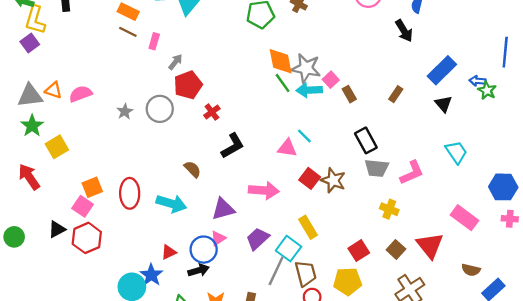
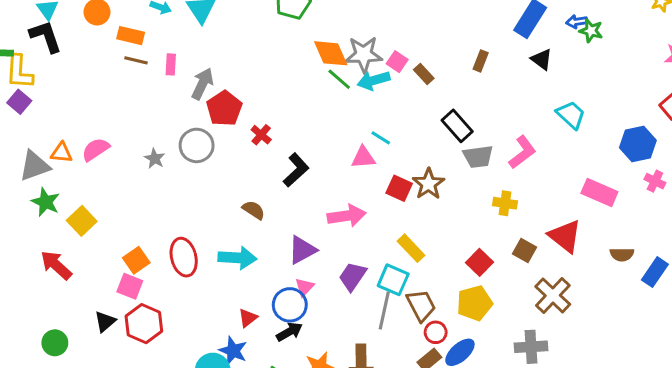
gray arrow: (175, 62) -> (202, 84), size x1.5
brown star: (333, 180) -> (429, 184), turned 30
pink cross: (510, 219) -> (655, 181), turned 35

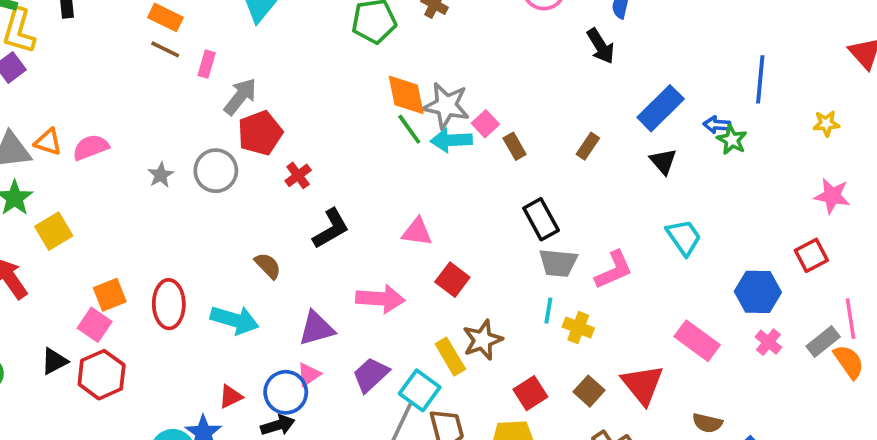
cyan line: (381, 138) -> (548, 311), moved, turned 54
brown star: (429, 184) -> (483, 340), moved

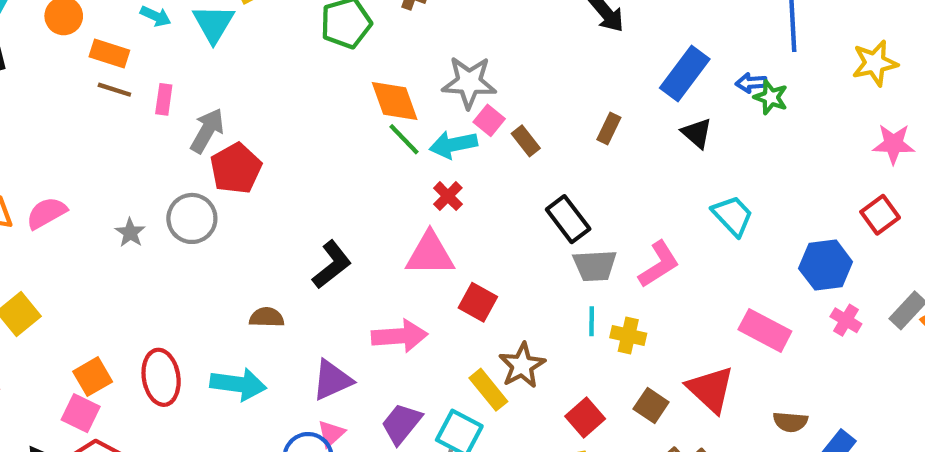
gray star: (446, 106) -> (469, 82), moved
yellow star: (826, 123) -> (875, 63), size x1.5
red cross: (298, 175) -> (448, 196), moved
pink triangle: (417, 232) -> (430, 254), size x1.4
brown semicircle: (268, 266) -> (267, 317), turned -36

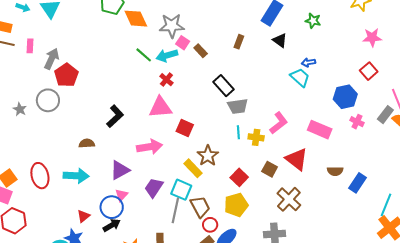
blue arrow: (751, 83) -> (308, 62), moved
orange diamond: (395, 101) -> (136, 19), moved
pink L-shape: (659, 264) -> (279, 123), moved

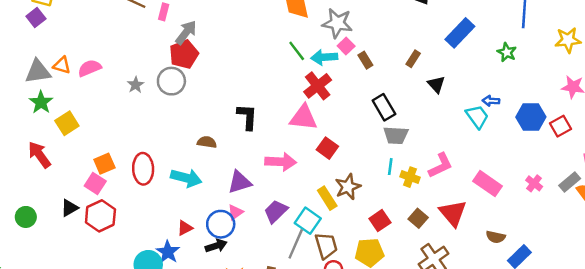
black triangle: (280, 40) -> (436, 84), moved
red pentagon: (66, 75) -> (184, 54), moved
red cross: (166, 80) -> (318, 86), size x1.6
blue hexagon: (345, 97) -> (531, 117), moved
black L-shape: (115, 116) -> (247, 117), turned -55

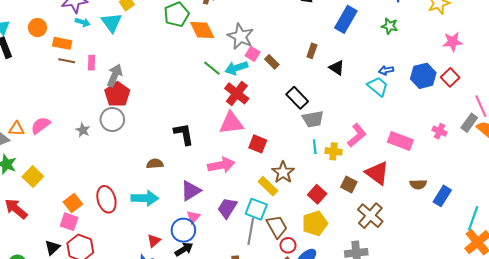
gray star: (337, 23) -> (240, 36), turned 30

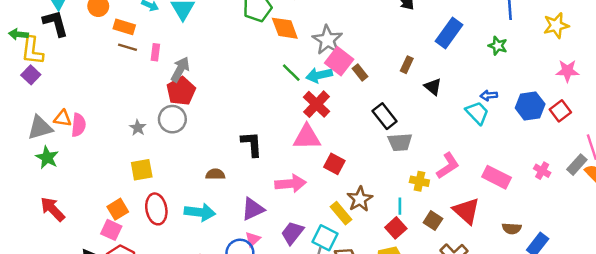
pink square: (253, 54) -> (339, 61), size x1.6
pink semicircle: (41, 125) -> (78, 125), moved, turned 126
cyan line: (315, 147) -> (400, 206), moved
yellow square: (33, 177) -> (142, 170), moved, turned 30

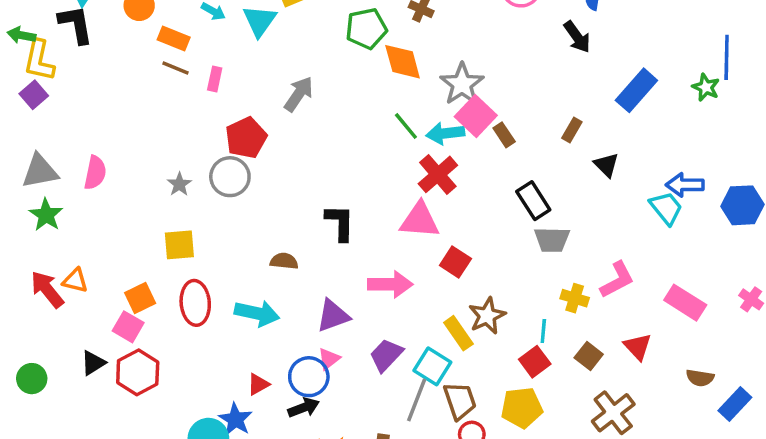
green star: (498, 46) -> (706, 87), moved
gray arrow: (180, 69) -> (299, 94), moved
blue arrow: (489, 95) -> (685, 185), size x1.5
orange triangle: (63, 118) -> (75, 281), moved
red triangle: (466, 211) -> (638, 347), size x0.7

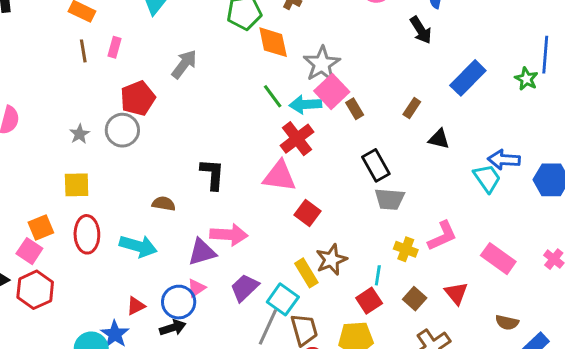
brown line: (175, 68) -> (83, 51), moved, turned 55
black triangle: (606, 165) -> (439, 139), turned -35
pink arrow: (390, 284) -> (229, 235), moved

